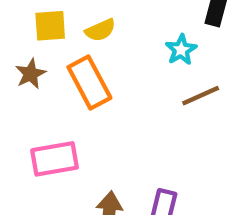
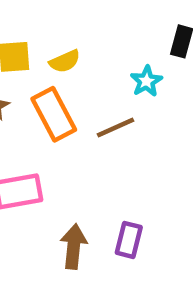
brown line: (201, 96) -> (115, 127), moved

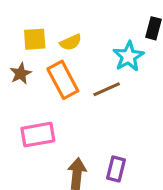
cyan star: (146, 81) -> (128, 56), size x1.4

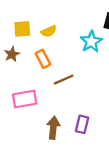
orange rectangle: (63, 80) -> (43, 59), size x0.7
brown line: (107, 89) -> (64, 80), moved

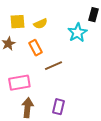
purple rectangle: (82, 124) -> (58, 107), moved
brown arrow: (53, 128) -> (27, 108), moved

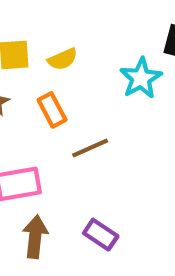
purple rectangle: (58, 107) -> (101, 235), turned -70

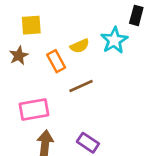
yellow semicircle: (63, 59) -> (80, 46), moved

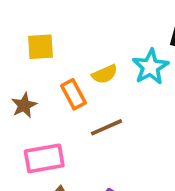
brown star: (19, 56) -> (24, 105), moved

